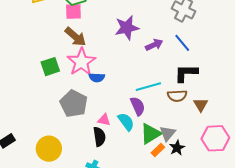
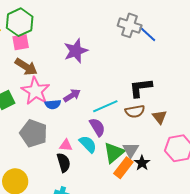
blue line: (182, 43) -> (147, 34), moved
purple arrow: (154, 45) -> (72, 95), moved
orange rectangle: (158, 150) -> (123, 168), size x1.5

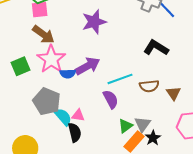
black L-shape: (141, 88) -> (156, 48), moved, turned 35
purple arrow: (72, 95) -> (88, 66), size x1.4
cyan semicircle: (88, 144) -> (63, 117), moved
green triangle: (114, 153) -> (126, 126), size x0.7

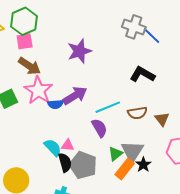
gray pentagon: (47, 101) -> (83, 165), moved
gray triangle: (142, 124) -> (132, 151), size x1.4

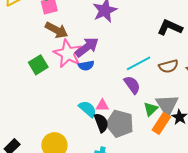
purple arrow: (75, 96) -> (87, 47), moved

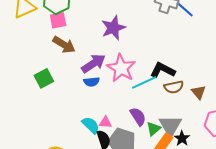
black L-shape: (170, 27) -> (163, 70), moved
pink star: (68, 54) -> (121, 68), moved
purple semicircle: (132, 85) -> (138, 116), moved

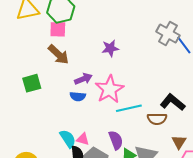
purple star: (113, 28) -> (110, 48), size x0.7
purple arrow: (93, 63) -> (83, 79), size x0.7
black L-shape: (163, 70) -> (173, 102), moved
brown triangle: (199, 92) -> (179, 142), moved

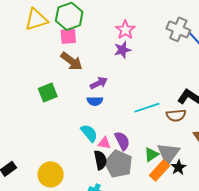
pink star: (110, 89) -> (125, 30), moved, size x0.7
cyan semicircle: (68, 139) -> (89, 133), moved
purple semicircle: (116, 140) -> (122, 141), moved

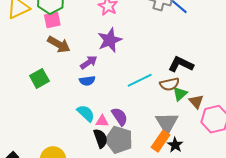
purple star: (122, 50) -> (110, 40), moved, size x1.4
green triangle: (151, 155) -> (180, 94), moved
black star: (178, 167) -> (175, 145), moved

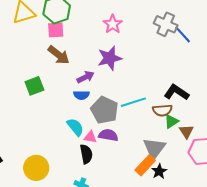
purple semicircle: (120, 117) -> (108, 135), turned -54
gray pentagon: (119, 140) -> (104, 110), moved

